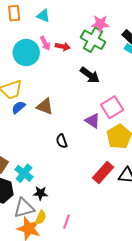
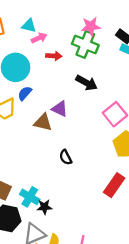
pink arrow: (45, 43) -> (39, 38), moved, turned -80
blue semicircle: (18, 107) -> (25, 93), moved
purple triangle: (93, 121) -> (60, 109), moved
black star: (40, 193) -> (44, 207), moved

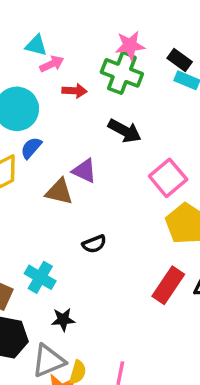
black semicircle: (66, 157) -> (94, 244), turned -84
cyan cross: (30, 197) -> (40, 277), moved

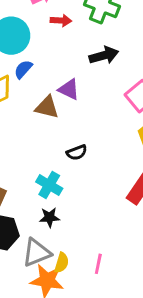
black arrow: (125, 131) -> (104, 55), turned -44
cyan cross: (40, 277) -> (49, 185), moved

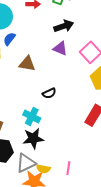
purple triangle: (69, 89) -> (60, 48), moved
black star: (49, 217) -> (33, 138), size x1.5
yellow semicircle: (62, 263) -> (43, 169), turned 88

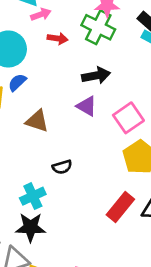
cyan cross: (32, 117) -> (33, 196), turned 30

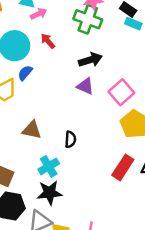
red arrow: (58, 38) -> (48, 41), moved, turned -133
brown triangle: (37, 121) -> (32, 130), moved
black semicircle: (62, 167) -> (70, 139), turned -63

